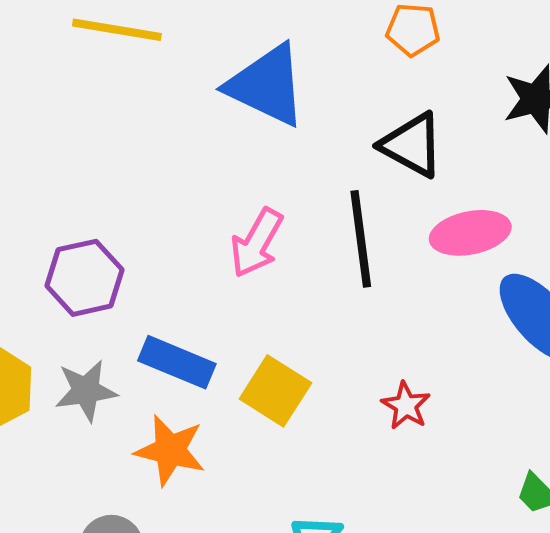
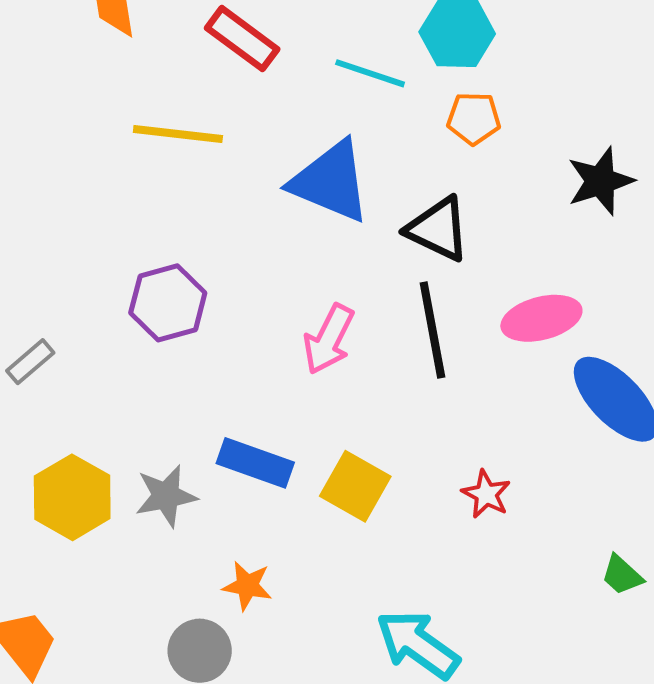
black triangle: (412, 145) -> (438, 229), moved
purple hexagon: (84, 278) -> (168, 303), moved
orange star: (170, 450) -> (247, 586), moved, size x0.7

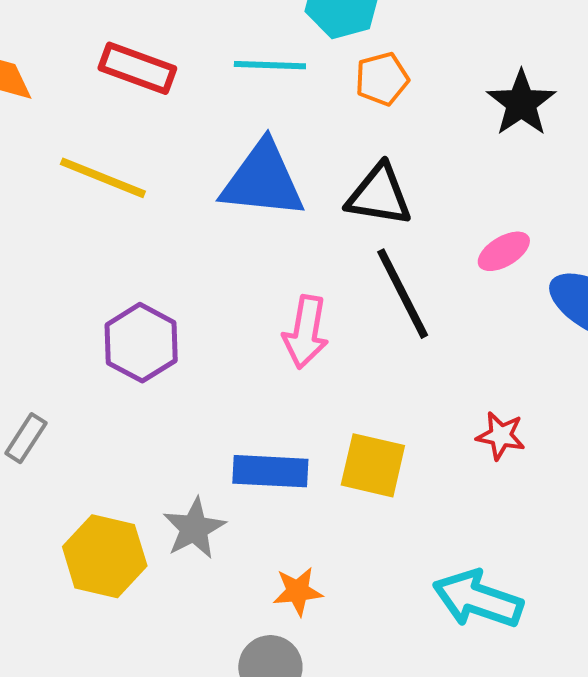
yellow line: (178, 134) -> (103, 178), turned 32
pink ellipse: (541, 318) -> (504, 251), size x0.7

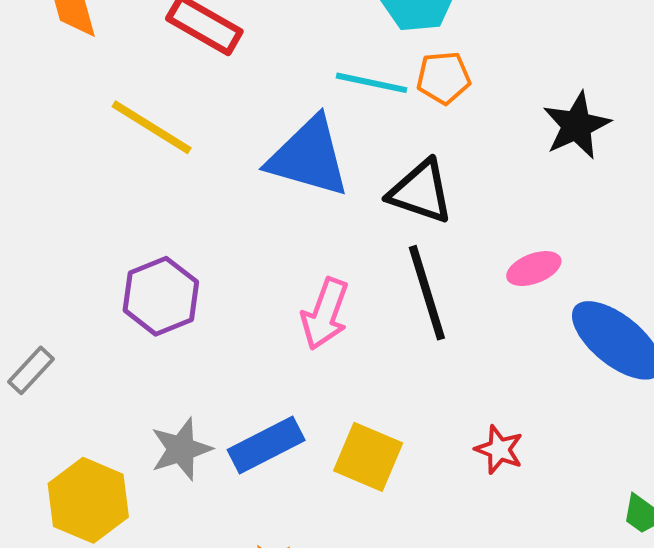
cyan line: (270, 65) -> (372, 83), moved
blue rectangle: (270, 471) -> (266, 445), turned -40
gray star: (194, 528) -> (181, 449), moved

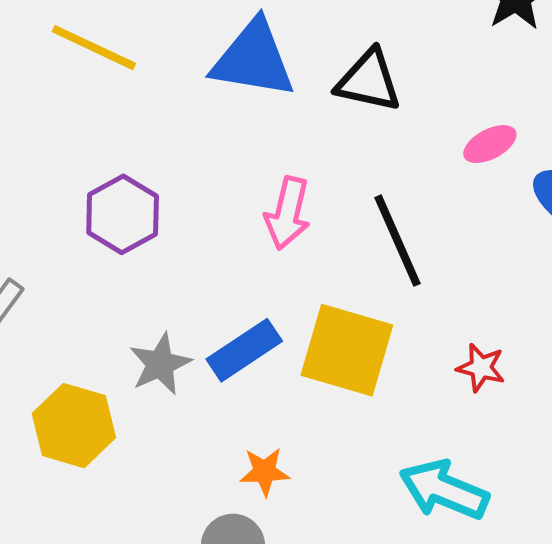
black line: (427, 293) -> (397, 241), moved
red star: (499, 450) -> (481, 368), moved
yellow square: (368, 457) -> (347, 350), size x1.4

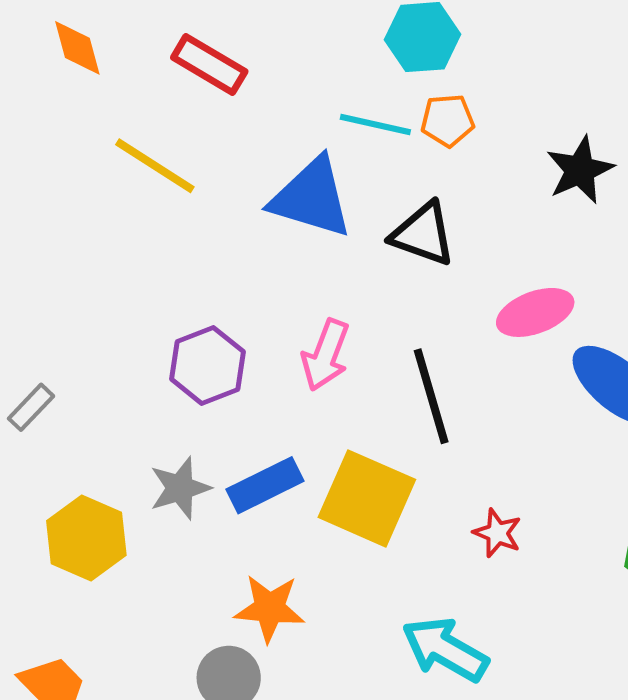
pink ellipse: (490, 144) -> (535, 312), size x1.4
purple hexagon: (123, 214) -> (207, 365), moved
orange star: (265, 472) -> (270, 608), size x1.4

